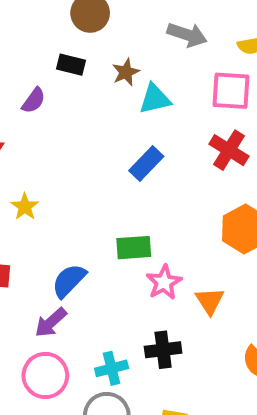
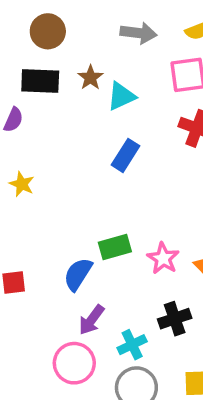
black rectangle: (71, 65) -> (40, 81), size x1.5
yellow star: (25, 207) -> (22, 184), moved
green rectangle: (134, 248) -> (115, 247), moved
purple arrow: (51, 322) -> (92, 320), moved

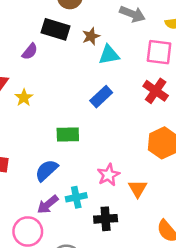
green rectangle: (115, 247) -> (68, 135), moved
cyan cross: (132, 345) -> (76, 197), moved

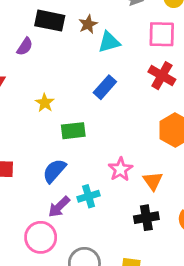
yellow star: (24, 98) -> (45, 103), moved
black cross: (106, 219) -> (146, 218), moved

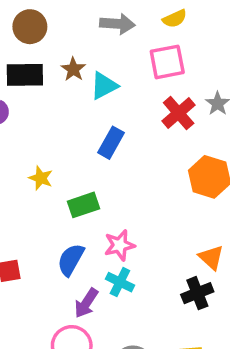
red cross: (162, 76) -> (179, 113), turned 32
pink star: (120, 169) -> (120, 245), moved, turned 30
orange triangle: (153, 181) -> (211, 258), moved
cyan cross: (89, 196) -> (120, 282), turned -35

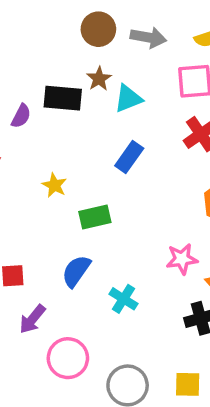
brown circle: (30, 27) -> (98, 29), moved
black rectangle: (25, 75) -> (63, 98), moved
pink star: (120, 245) -> (182, 259), moved
purple arrow: (86, 303) -> (32, 319), moved

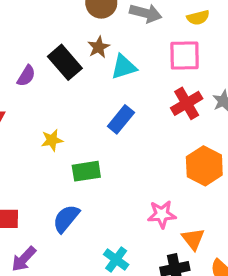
black rectangle: (63, 98) -> (65, 62), turned 40
yellow star: (54, 185) -> (52, 140), turned 30
cyan cross: (124, 299) -> (116, 260), moved

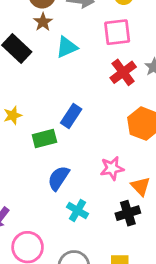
brown star: (99, 47) -> (43, 22), moved
blue rectangle: (121, 119) -> (71, 116), moved
blue semicircle: (66, 219) -> (59, 178), moved

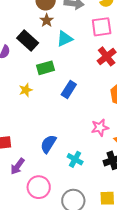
green rectangle: (44, 139) -> (45, 68), moved
blue semicircle: (59, 178) -> (48, 144), moved

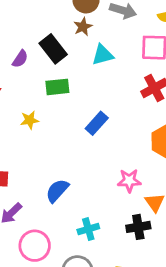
green rectangle: (45, 68) -> (57, 87), moved
yellow star: (26, 90) -> (30, 120), moved
cyan cross: (75, 159) -> (88, 229), moved, turned 35

